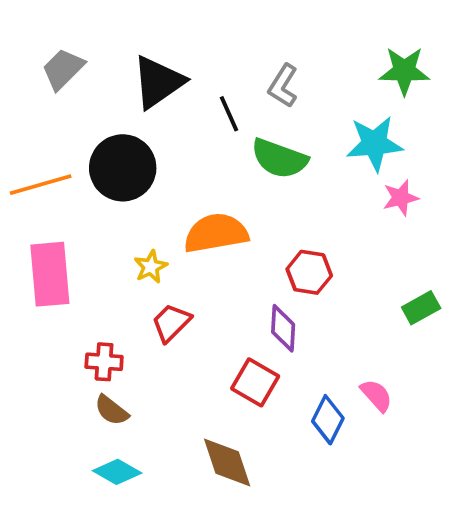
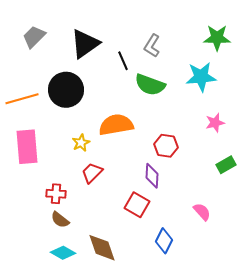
pink star: (401, 198) -> (215, 123), moved
blue diamond: (328, 420) -> (164, 241), moved
brown diamond: (227, 463) -> (102, 248), moved

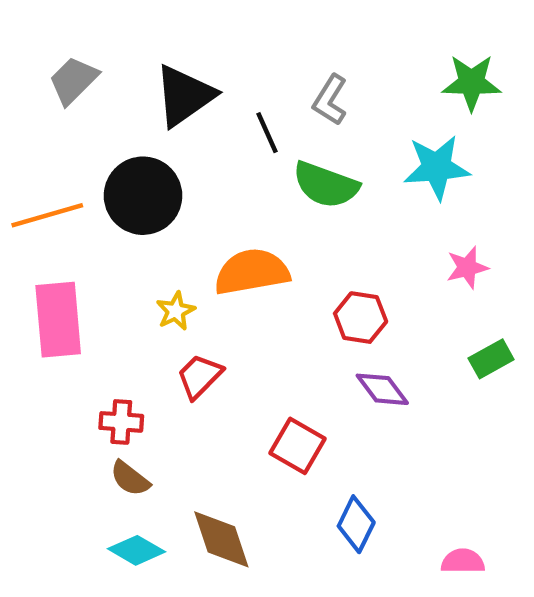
purple diamond: (152, 176) -> (382, 389), moved, turned -40
pink semicircle: (202, 212) -> (463, 561), moved, turned -48

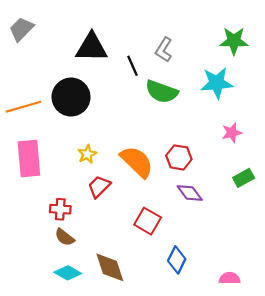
gray trapezoid: (73, 80) -> (21, 29), moved
black triangle: (184, 96) -> (92, 47), turned 36
orange semicircle: (252, 272) -> (137, 162), moved, turned 54

